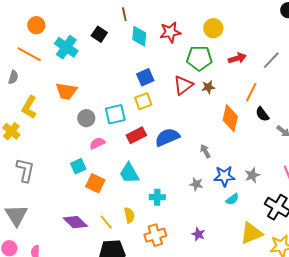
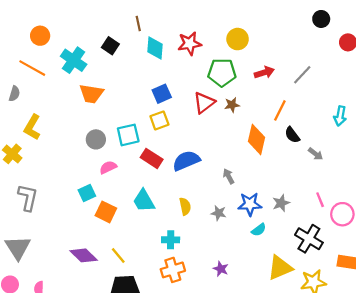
orange trapezoid: (66, 91) -> (91, 94), moved
red rectangle: (136, 135) -> (152, 158), turned 60
cyan cross: (157, 197) -> (171, 240), moved
yellow semicircle: (129, 215) -> (185, 206), moved

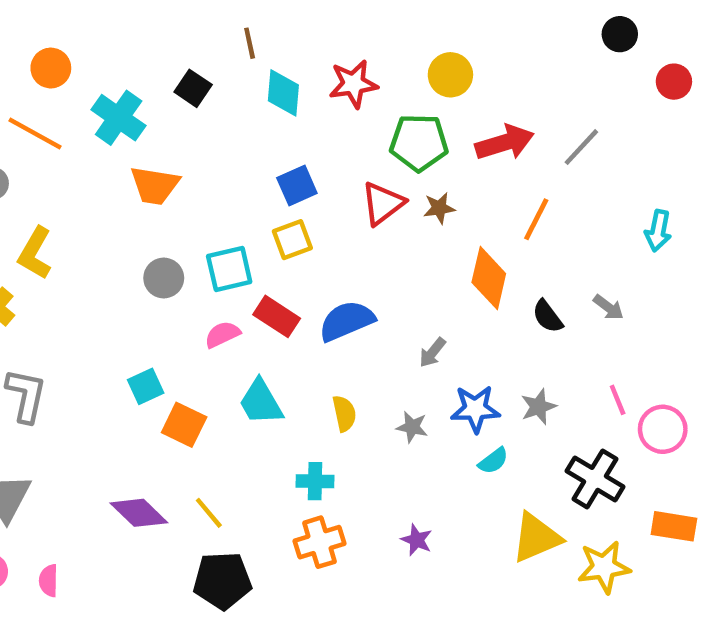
red arrow: (264, 73) -> (505, 143), size x1.4
black semicircle: (292, 135) -> (548, 316), moved
pink semicircle: (108, 167) -> (222, 334), moved
gray arrow: (229, 176) -> (432, 353), turned -112

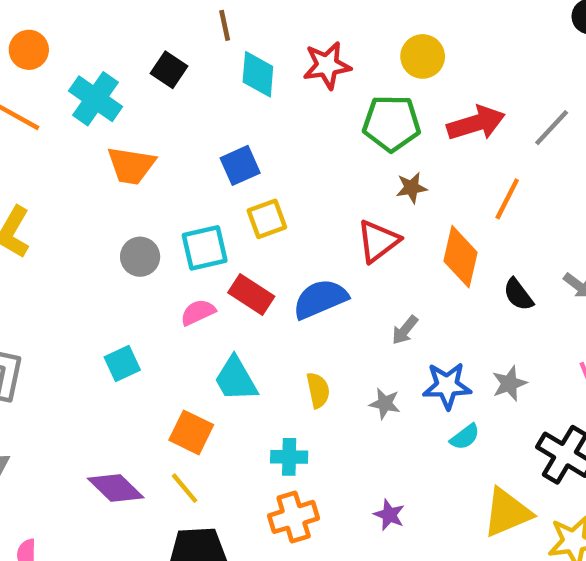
blue square: (297, 185) -> (240, 165), moved
red triangle: (383, 203) -> (378, 241), moved
orange square: (184, 425) -> (191, 432), moved

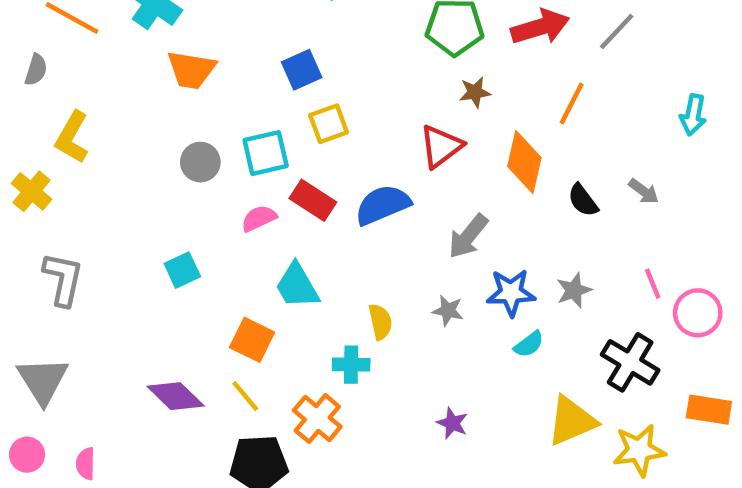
gray arrow: (405, 330) -> (468, 236), size x1.5
yellow semicircle: (318, 390) -> (380, 322), moved
orange cross: (294, 517) -> (317, 419), moved, turned -33

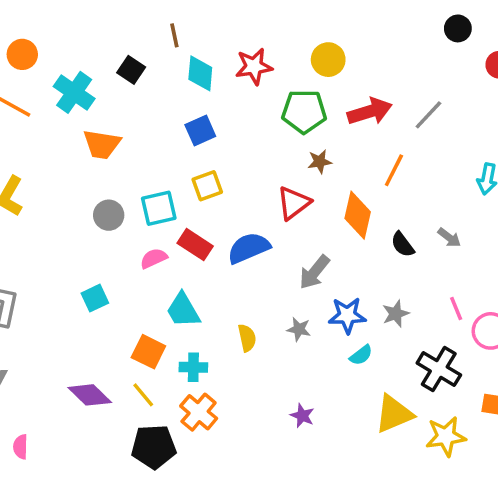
blue square: (302, 70) -> (200, 130), moved
cyan cross: (351, 365) -> (193, 367), moved

